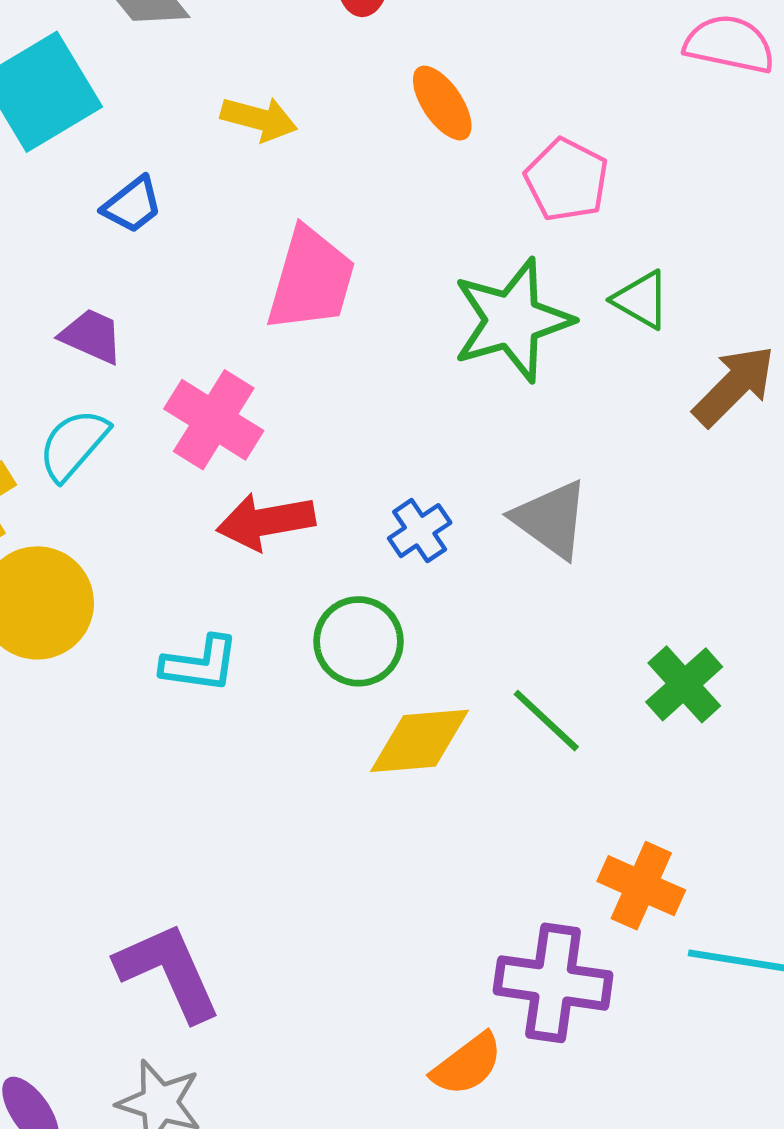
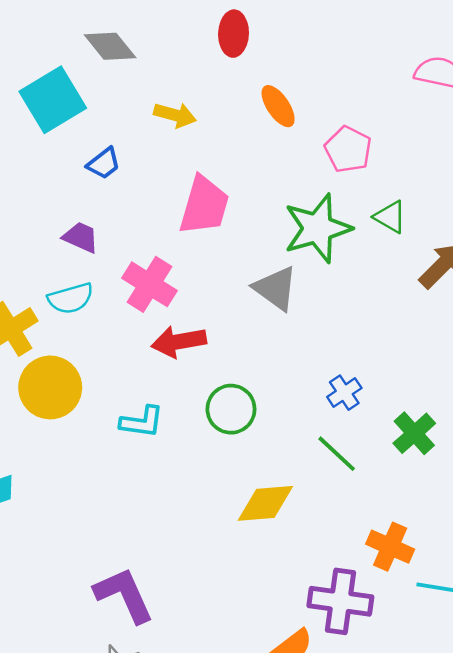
cyan semicircle: (73, 445) -> (71, 298), turned -147
gray triangle: (551, 519) -> (276, 288), moved
blue cross: (420, 531) -> (344, 393), moved
yellow diamond: (420, 741) -> (265, 503), moved

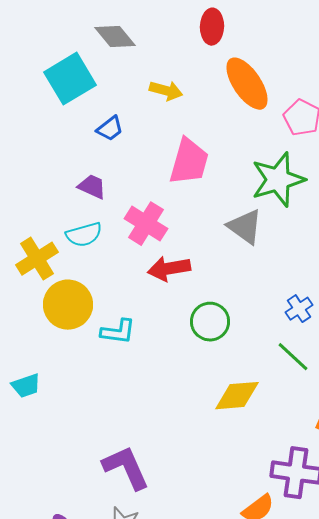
orange ellipse: (278, 106) -> (247, 84), size x1.6
cyan L-shape: (142, 422) -> (118, 332), moved

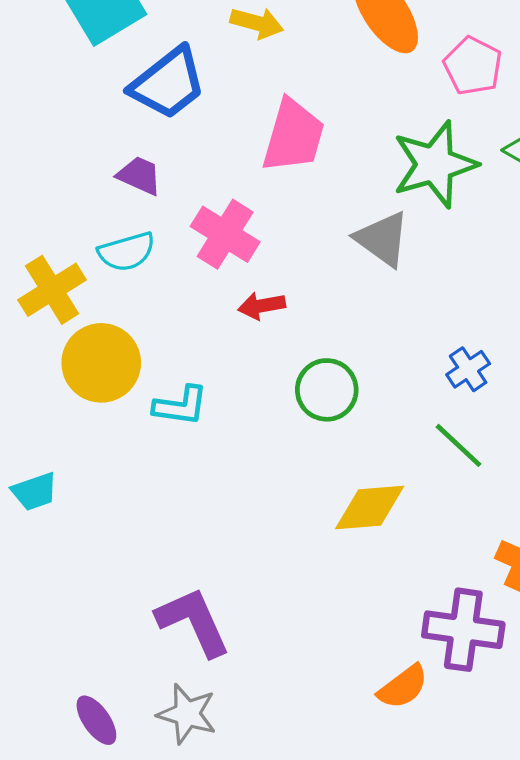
blue trapezoid: (110, 129) -> (168, 83), size x1.8
red arrow: (169, 269) -> (262, 306), size x0.7

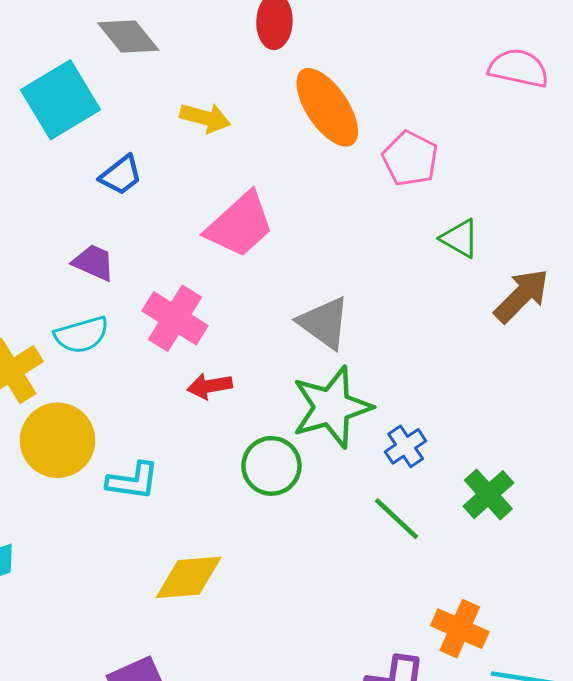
blue trapezoid: (168, 83) -> (121, 175), size x0.6
pink trapezoid: (293, 136) -> (240, 225), turned 32
green star: (435, 164) -> (332, 407), moved
yellow diamond: (370, 507) -> (189, 577), moved

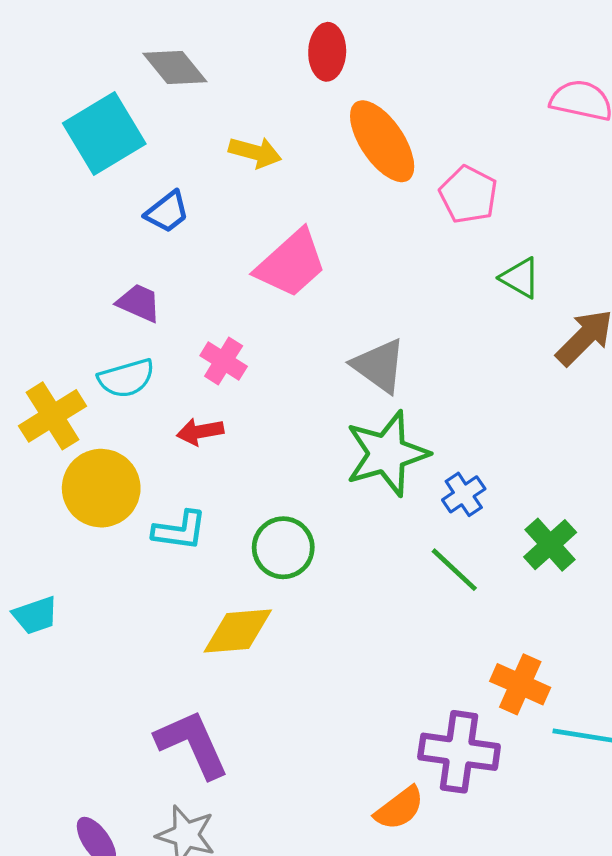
pink cross: (175, 318) -> (224, 361), size x0.7
red arrow: (210, 386) -> (200, 432), moved
green circle: (271, 466) -> (283, 548), moved

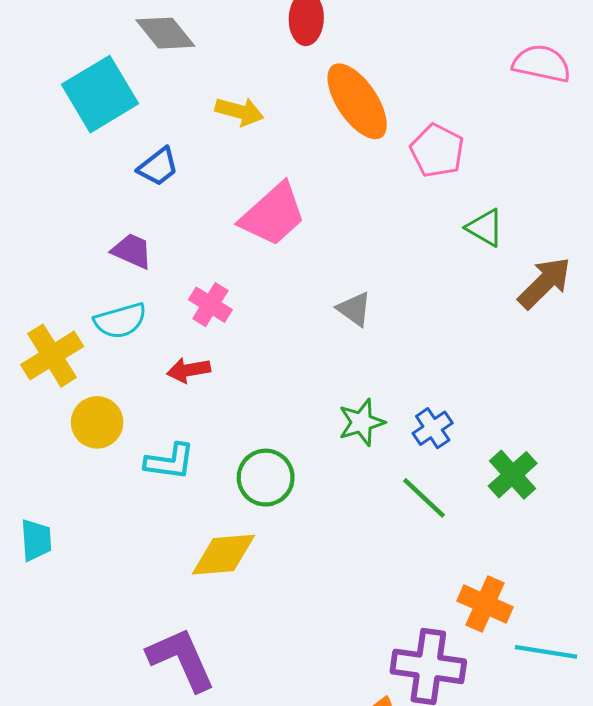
gray triangle: (379, 366) -> (354, 309), size x0.7
green star: (387, 454) -> (361, 422), moved, size x0.6
yellow circle: (101, 488) -> (97, 422), size x0.7
cyan trapezoid: (35, 615) -> (36, 540), turned -75

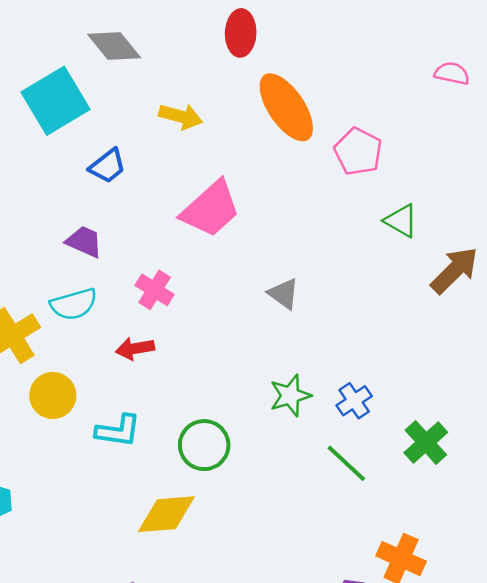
pink semicircle: (542, 64) -> (452, 73), size x0.7

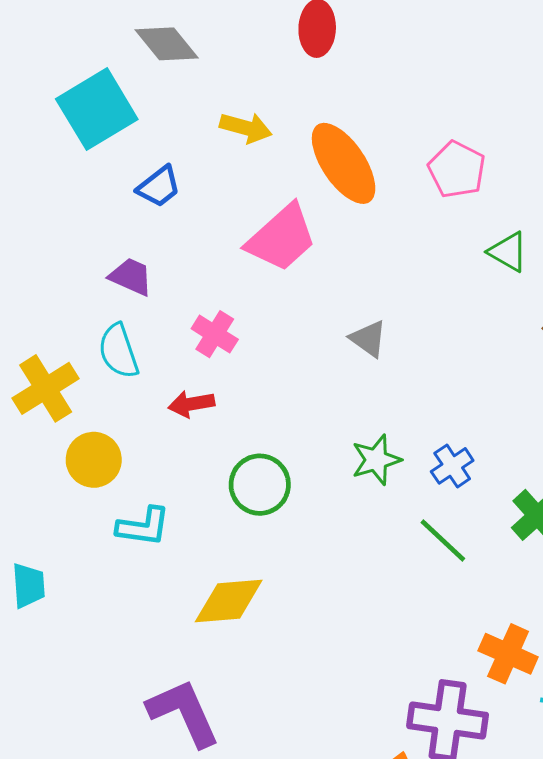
orange ellipse: (286, 107) -> (344, 163), moved
cyan semicircle: (74, 304) -> (119, 351), turned 87
cyan L-shape: (118, 431) -> (143, 527), moved
green circle: (204, 445) -> (260, 485), moved

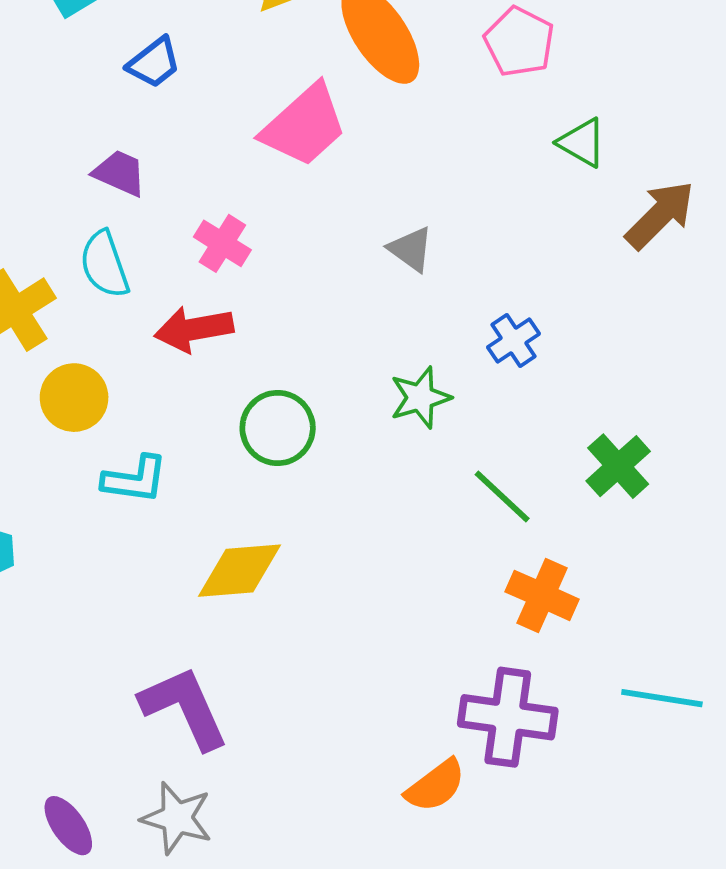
red arrow: (191, 404) -> (194, 329), size x1.4
blue cross: (452, 466) -> (514, 340), moved
orange cross: (508, 654) -> (542, 595), moved

